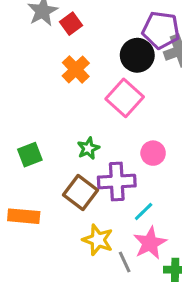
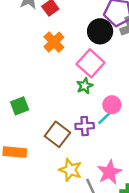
green star: (88, 148) -> (85, 86), moved
purple cross: (117, 181) -> (85, 126), size x0.7
cyan line: (144, 211) -> (105, 118), moved

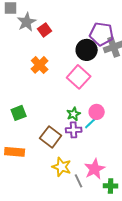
orange cross: (54, 42) -> (40, 65), moved
green star: (85, 86) -> (74, 114), moved

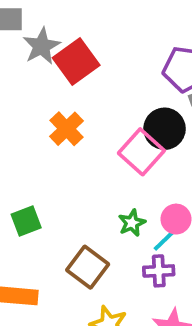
red square: (45, 30) -> (76, 61), size x1.6
black circle: (87, 50) -> (165, 129), moved
purple cross: (74, 130) -> (159, 271), moved

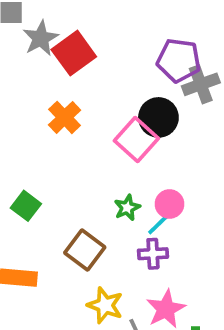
green square: (26, 221) -> (26, 206), turned -32

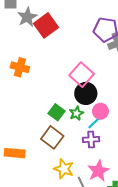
orange cross: (65, 117) -> (20, 67), moved, turned -30
black circle: (158, 117) -> (86, 93), moved
green square: (26, 206) -> (57, 112), moved

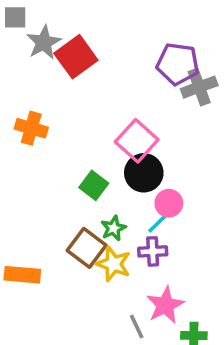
green square: (57, 112) -> (94, 185), moved
green star: (76, 113) -> (113, 228), moved
yellow star: (64, 169) -> (113, 264), moved

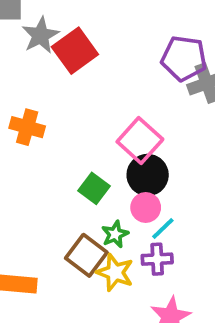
pink circle: (169, 203) -> (146, 207), moved

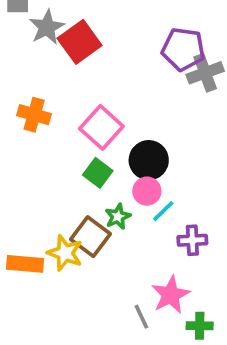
pink square: (140, 141) -> (101, 127), moved
purple cross: (157, 259) -> (192, 240), moved
yellow star: (115, 273) -> (65, 253), moved

